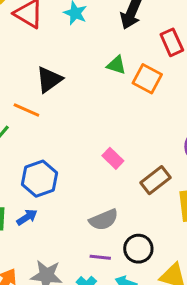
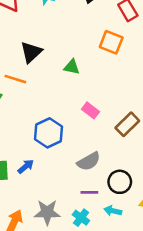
green triangle: (116, 65) -> (72, 67), moved
blue hexagon: (39, 179) -> (48, 133), moved

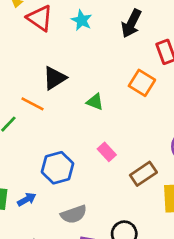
gray semicircle: (89, 161) -> (74, 214), moved

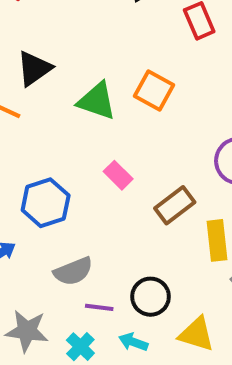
orange square: (142, 83) -> (154, 91), moved
green triangle: (95, 102) -> (97, 101), size x1.5

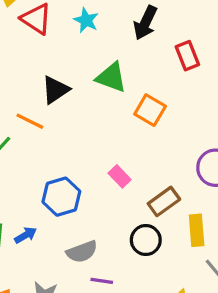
green triangle: (97, 101) -> (111, 77), moved
black circle: (151, 297) -> (146, 240), moved

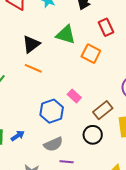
red rectangle: (187, 56) -> (106, 27), moved
orange line: (30, 121) -> (33, 68), moved
blue hexagon: (61, 197) -> (52, 111), moved

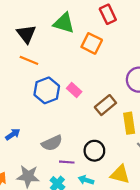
black triangle: (31, 44) -> (26, 34), turned -30
blue hexagon: (52, 111) -> (47, 90), moved
black circle: (93, 135) -> (94, 151), moved

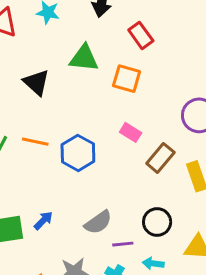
orange line: (29, 60) -> (35, 142), moved
pink rectangle: (74, 90) -> (131, 132), moved

